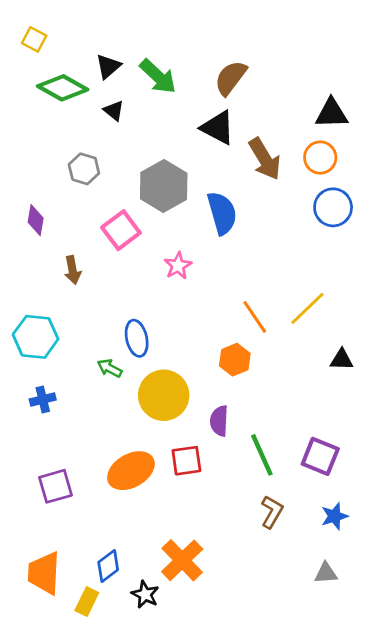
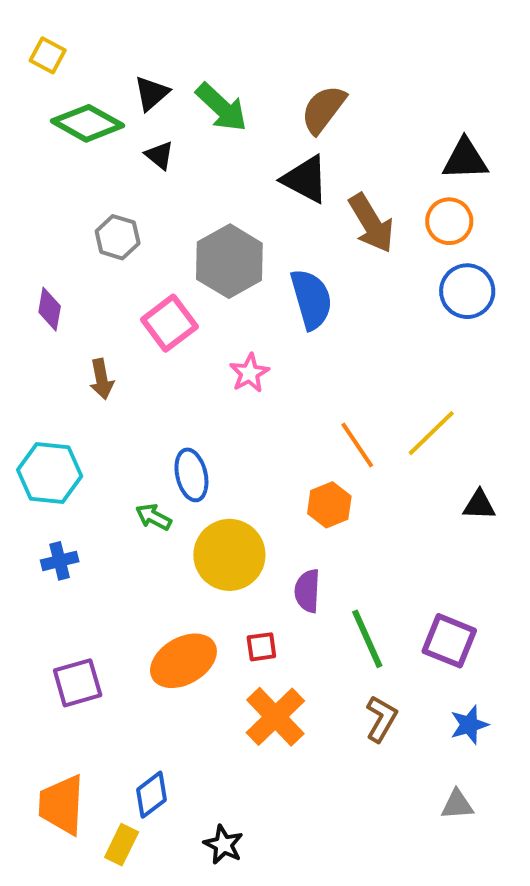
red square: (186, 461) -> (261, 647), size x0.7
orange cross: (182, 560) -> (275, 717), moved
black star: (145, 594) -> (223, 845), moved

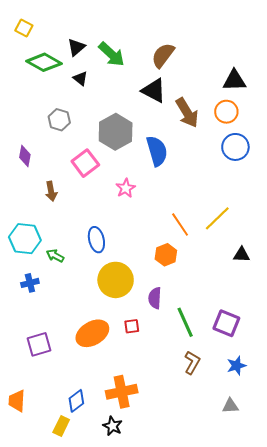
green arrow: (154, 517) -> (55, 256), moved
orange cross: (275, 717) -> (122, 392), moved, turned 32
orange trapezoid: (62, 805) -> (17, 401), moved, size x0.7

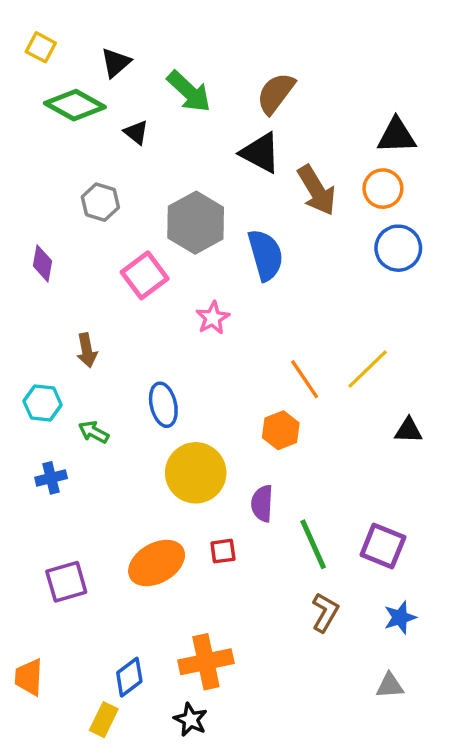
black triangle: (76, 47) -> (116, 63), moved
brown arrow: (51, 191) -> (87, 350), moved
cyan hexagon: (25, 239) -> (43, 403), size x0.7

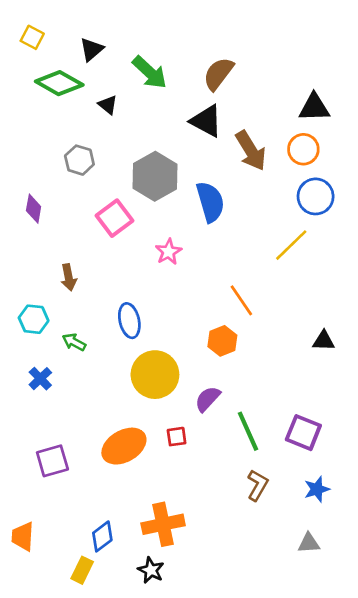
yellow line: (368, 369) -> (291, 245), moved
blue cross: (51, 478) -> (40, 379), turned -30
purple semicircle: (262, 503) -> (208, 399), turned 40

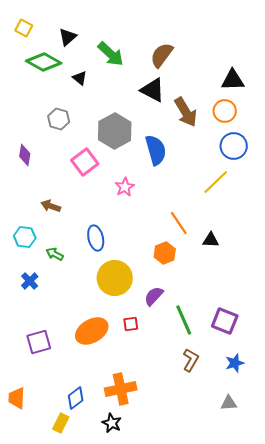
brown arrow: (69, 277) -> (51, 206), turned 120
black triangle: (324, 341) -> (211, 240), moved

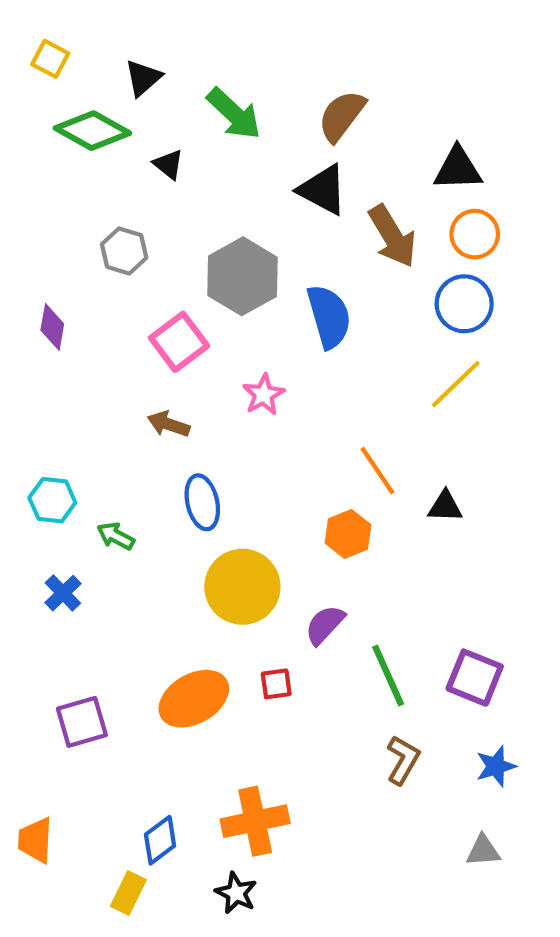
black triangle: (233, 80) -> (458, 169), moved
blue circle: (234, 146) -> (464, 304), moved
brown arrow: (51, 206) -> (168, 424), moved

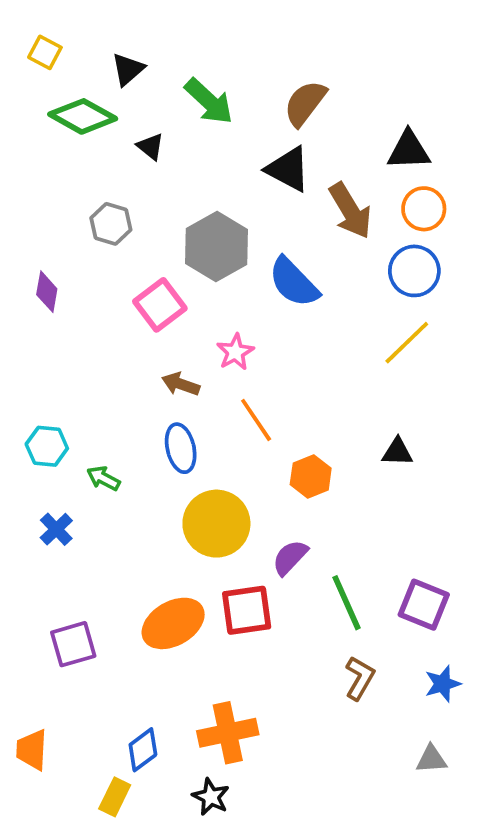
blue semicircle: (329, 316) -> (294, 282), turned 152
brown arrow: (168, 424) -> (181, 384), moved
orange line: (378, 471) -> (256, 420), moved
red square: (276, 684) -> (247, 610), size x1.8

